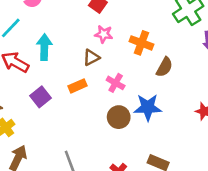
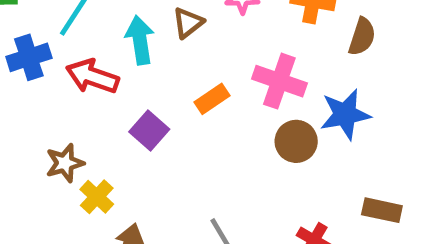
brown triangle: (91, 57) -> (188, 23), moved
pink cross: (116, 83) -> (279, 81), size x1.5

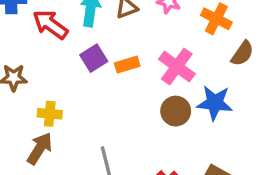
purple square: (149, 130) -> (94, 58), moved
yellow cross: (97, 197) -> (50, 114), moved, turned 35

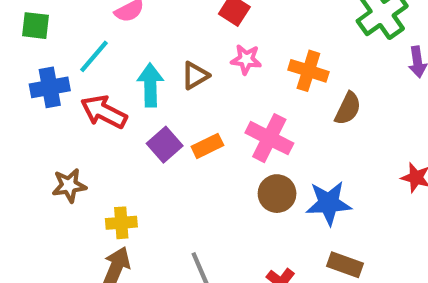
blue star: (215, 103) -> (329, 203), moved

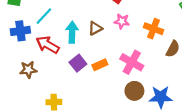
brown star: (69, 185) -> (28, 70), moved

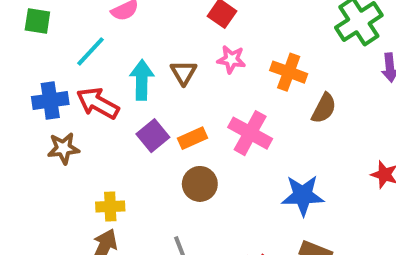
brown triangle: (95, 28) -> (184, 73), turned -32
blue cross: (20, 31) -> (50, 100), moved
brown circle: (134, 91) -> (200, 184), moved

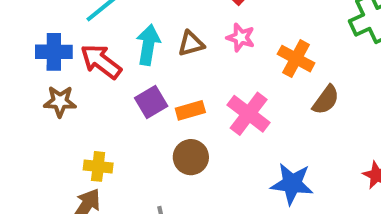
brown triangle: (184, 73) -> (191, 44), turned 36

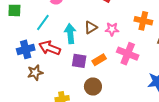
pink star: (241, 37) -> (112, 29), moved
purple square: (151, 102) -> (79, 61), turned -35
brown circle: (191, 157) -> (93, 86), moved

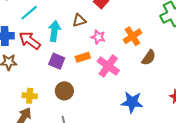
orange cross: (143, 21) -> (132, 36), turned 30
brown triangle: (91, 27) -> (79, 21), moved
orange rectangle: (99, 60) -> (83, 57), moved

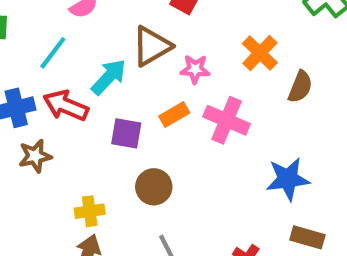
brown triangle: (79, 21) -> (152, 46), size x1.5
cyan arrow: (54, 31) -> (109, 77), turned 48

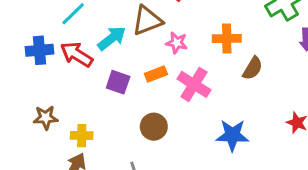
orange cross: (260, 53) -> (227, 39), turned 36
brown star: (35, 156) -> (46, 118), moved
brown circle: (154, 187) -> (154, 127), moved

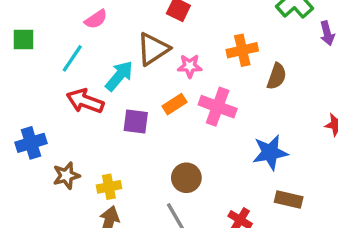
blue cross: (39, 50) -> (31, 143), moved
brown circle: (154, 127) -> (186, 178), moved

